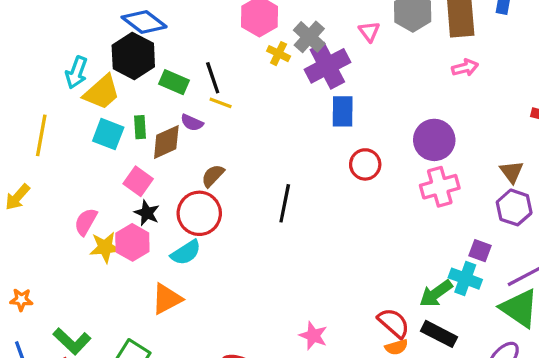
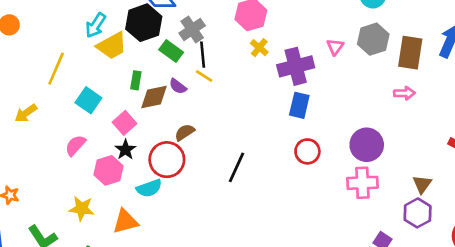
gray cross: (309, 37) -> (192, 29), moved
cyan square: (108, 134) -> (88, 100), moved
yellow star: (105, 247) -> (82, 209), moved

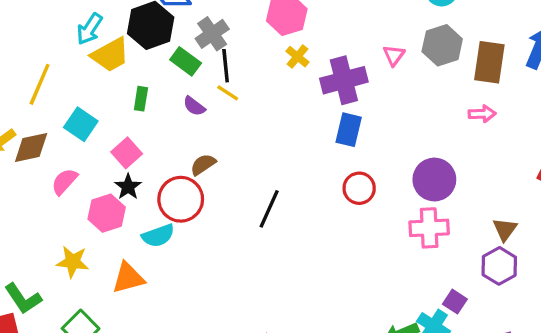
brown diamond: (154, 97) -> (31, 148), moved

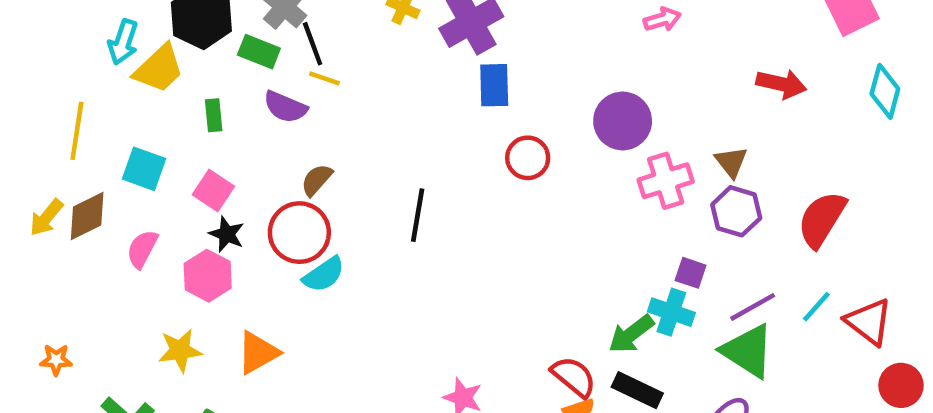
purple semicircle: (194, 106) -> (285, 107), size x1.4
pink cross: (429, 228) -> (666, 181), moved
cyan semicircle: (158, 236) -> (324, 275), moved

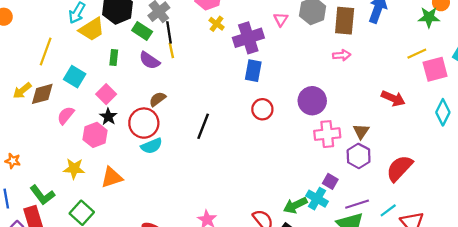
yellow line: (324, 78) -> (171, 50), turned 48

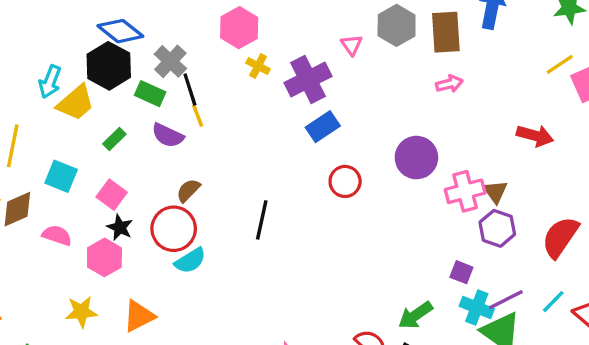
green rectangle: (114, 57) -> (114, 139), turned 48
blue rectangle: (253, 71) -> (323, 127), turned 55
pink semicircle: (66, 115) -> (57, 235), turned 78
pink cross: (327, 134) -> (465, 191), moved
cyan cross: (317, 199) -> (477, 308), moved

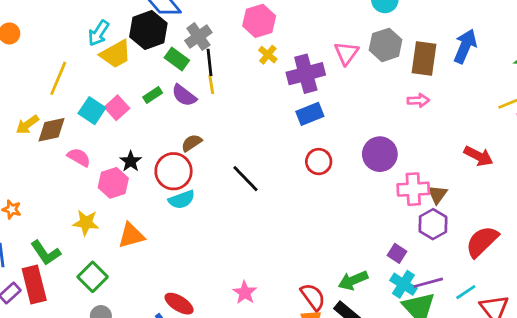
pink triangle: (352, 45) -> (346, 53), size x1.4
green rectangle: (114, 139) -> (153, 95), moved
pink square: (112, 195) -> (117, 108), moved
black line: (262, 220) -> (245, 179), turned -68

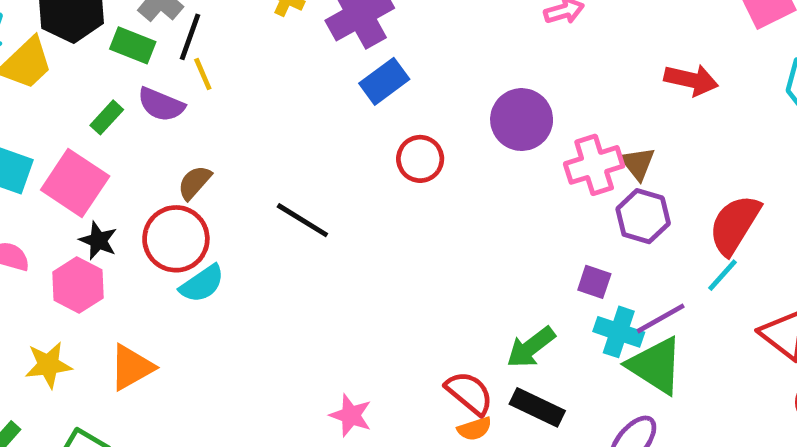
black line: (209, 62) -> (190, 37), turned 40
pink square: (117, 108) -> (75, 183), moved, size x1.5
cyan line: (466, 292) -> (722, 275), moved

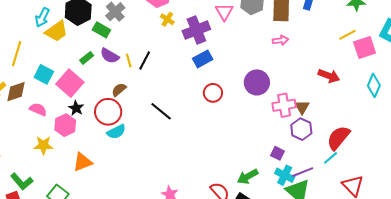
black line: (190, 37) -> (145, 60), moved
yellow line: (203, 74) -> (129, 61), moved
yellow star: (48, 365) -> (43, 145), moved

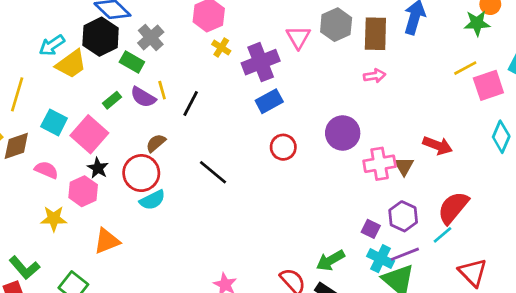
cyan arrow: (42, 17) -> (52, 45), turned 30
yellow line: (129, 61) -> (162, 90), moved
red arrow: (329, 76) -> (438, 146), moved
purple hexagon: (301, 129) -> (403, 216), moved

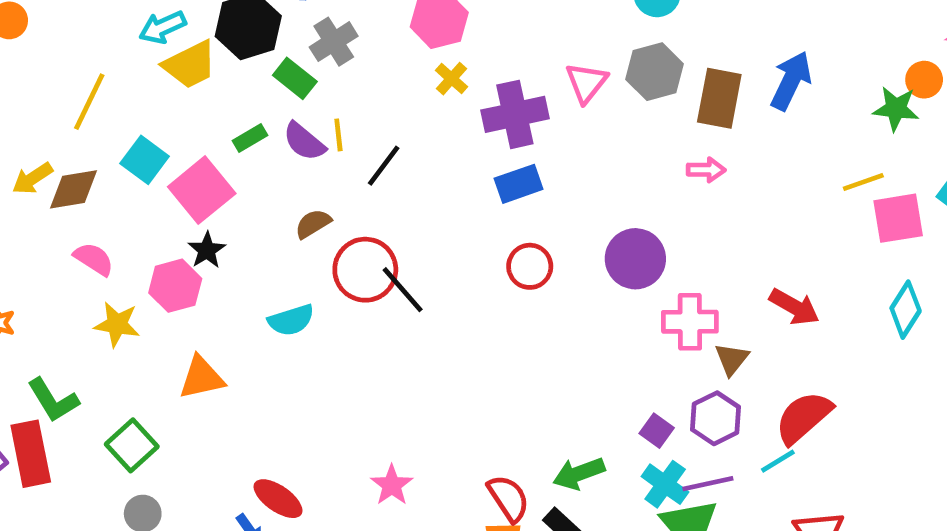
brown triangle: (404, 166) -> (732, 359), moved
pink semicircle: (46, 170) -> (94, 259), moved
red circle: (141, 173) -> (365, 270), moved

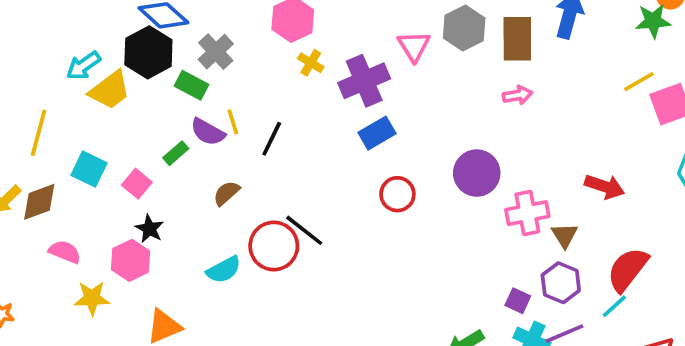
green rectangle: (250, 138) -> (176, 153), moved
pink square: (202, 190) -> (137, 184), size x0.6
red circle: (365, 270) -> (274, 246), moved

